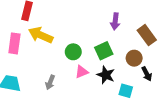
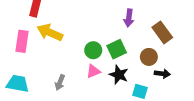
green circle: (73, 52) -> (93, 50), moved
black arrow: (147, 74) -> (162, 74), turned -56

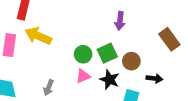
brown rectangle: (162, 32) -> (169, 39), moved
brown circle: (149, 57) -> (131, 61), moved

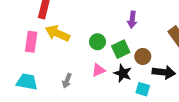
green circle: (83, 54) -> (97, 42), moved
black arrow: (154, 78) -> (164, 72), size x1.5

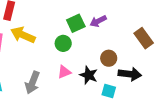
purple arrow: (132, 20) -> (98, 21), turned 56
green square: (121, 49) -> (76, 23), moved
gray arrow: (67, 81) -> (32, 83), size x1.5

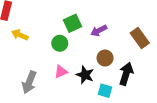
purple arrow: (98, 21) -> (99, 31), moved
yellow arrow: (23, 35) -> (20, 35), size x0.7
black arrow: (130, 74) -> (126, 74), turned -80

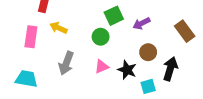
gray arrow: (29, 82) -> (66, 63), moved
cyan square: (105, 91) -> (148, 86), turned -32

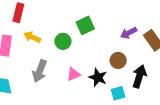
purple arrow: (141, 23) -> (129, 33), moved
green circle: (101, 37) -> (63, 41), moved

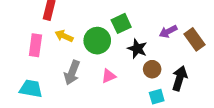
green circle: (63, 41) -> (97, 41), size x1.5
brown circle: (118, 60) -> (152, 69), moved
black star: (98, 77) -> (137, 49), moved

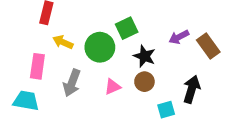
pink rectangle: (35, 45) -> (37, 66), moved
brown circle: (152, 69) -> (144, 82), moved

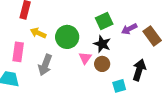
green square: (127, 28) -> (104, 21), moved
pink triangle: (113, 87) -> (85, 58), moved, turned -32

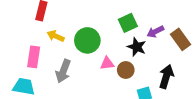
black star: (102, 44) -> (137, 47), moved
pink triangle: (85, 58) -> (107, 63), turned 48

